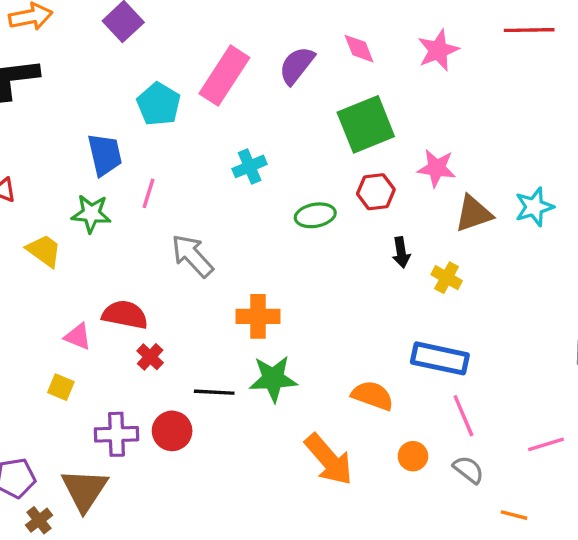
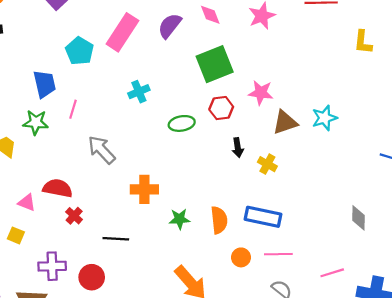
green star: (273, 379) -> (180, 219), moved, size x0.7
orange semicircle: (373, 396) -> (219, 220), moved, turned 64
pink line: (463, 416) -> (278, 254), turned -68
red circle: (172, 431) -> (92, 277), moved
orange circle: (413, 456) -> (241, 257), moved

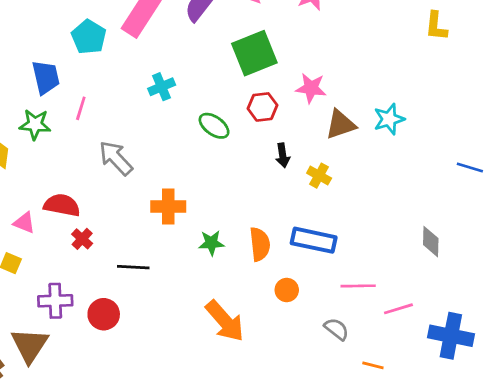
green ellipse: (182, 123) -> (214, 126), turned 45
pink line: (278, 254) -> (358, 286), moved

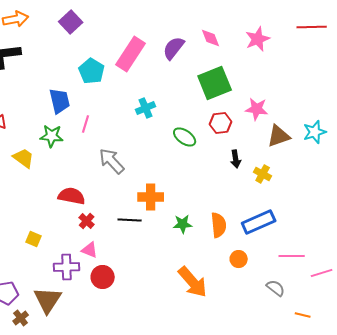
pink triangle: (24, 223) -> (90, 250), moved
blue rectangle: (314, 240) -> (259, 222), turned -36
black line: (133, 267) -> (130, 220), moved

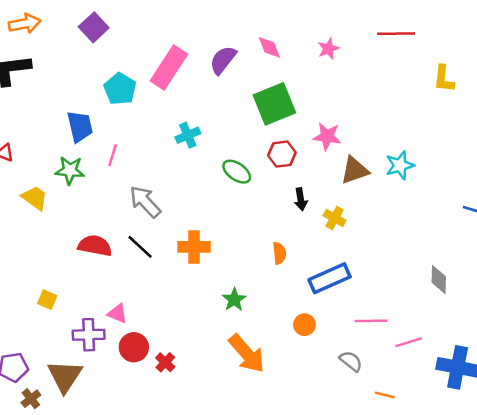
pink star: (258, 39) -> (328, 49), size x0.7
black line: (130, 220) -> (140, 247), moved, turned 40
red cross: (87, 221) -> (165, 362), moved
green star: (183, 224) -> (234, 300), moved, turned -30
orange semicircle: (219, 225) -> (279, 253), moved, size x0.7

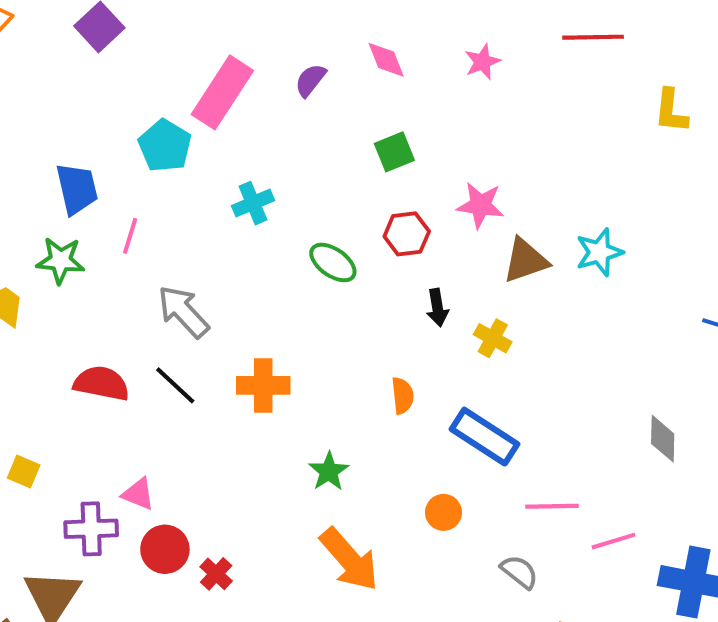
purple semicircle: (223, 60) -> (310, 80), size x0.7
cyan pentagon: (120, 89) -> (165, 146), moved
green square: (274, 104) -> (394, 152), size x0.6
blue rectangle: (330, 278) -> (484, 437), turned 57

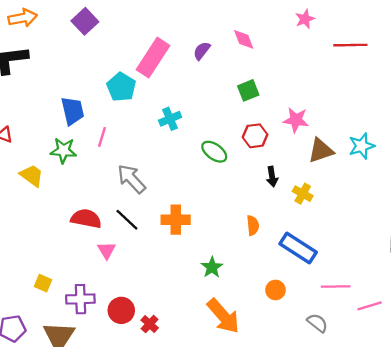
red line: (593, 37) -> (350, 45), moved
pink star: (482, 62) -> (305, 19), moved
yellow square: (24, 471) -> (43, 283), moved
pink triangle: (138, 494) -> (107, 250), moved, turned 36

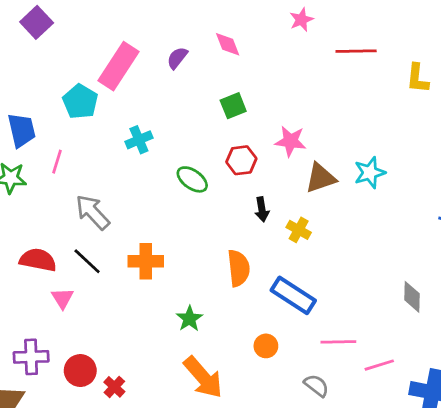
orange semicircle: (253, 225) -> (239, 268), size x1.5

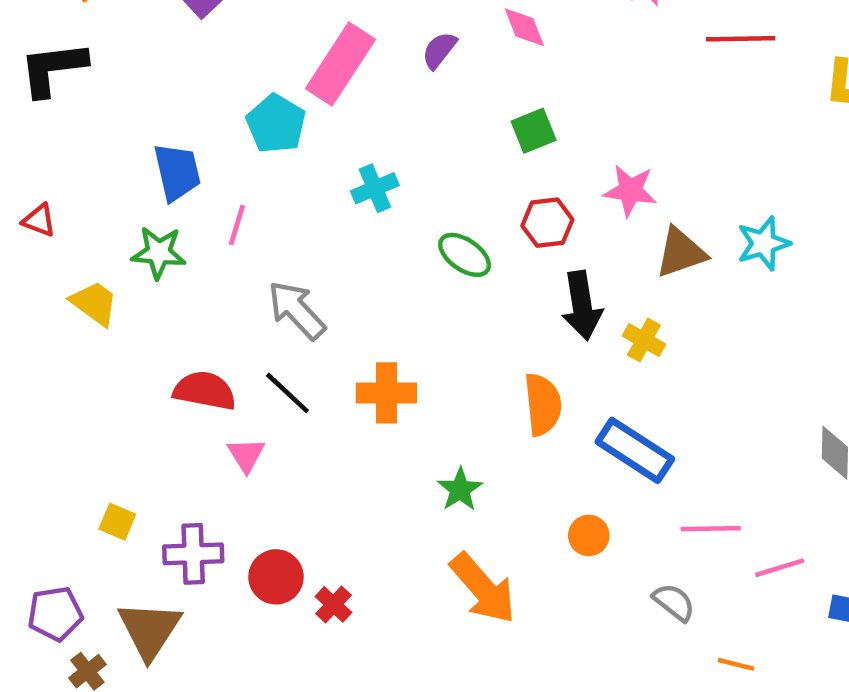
black arrow: (262, 209) -> (582, 305), size x1.6

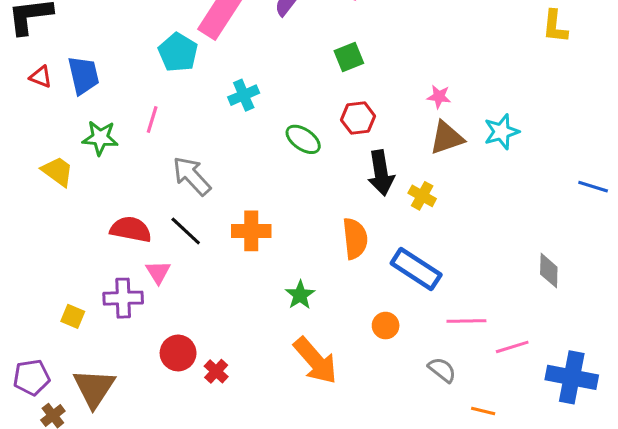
blue trapezoid: (177, 172) -> (83, 75), moved
pink star: (630, 191) -> (439, 97), moved, size x0.7
red triangle: (39, 220) -> (41, 77), moved
purple cross: (193, 554) -> (123, 298), moved

